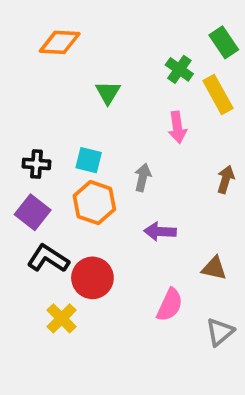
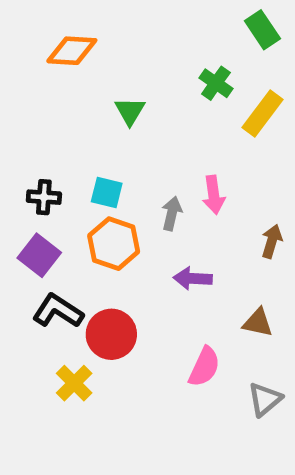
green rectangle: (224, 42) -> (262, 30), moved
yellow rectangle: (218, 94) -> (262, 113), turned 66
pink arrow: (177, 127) -> (214, 195), moved
brown arrow: (226, 179) -> (272, 241), moved

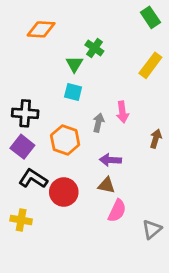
green cross: (216, 83) -> (94, 48), moved
cyan square: (107, 192) -> (73, 92), moved
black cross: (44, 197) -> (25, 113), size x1.4
brown triangle: (258, 323) -> (106, 185), moved
yellow cross: (74, 383) -> (21, 220), moved, turned -35

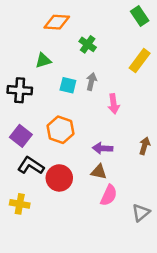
orange diamond: (41, 29) -> (57, 22), moved
green triangle: (74, 64) -> (43, 61), moved, turned 42
black cross: (25, 113) -> (20, 90), moved
gray arrow: (98, 123) -> (91, 82), moved
brown arrow: (156, 139) -> (145, 146), moved

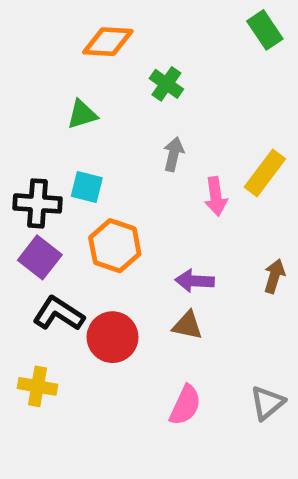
yellow rectangle: (140, 61) -> (265, 173), moved
cyan square: (68, 85) -> (87, 187), moved
black cross: (20, 90) -> (37, 203), moved
pink semicircle: (109, 195) -> (185, 405), moved

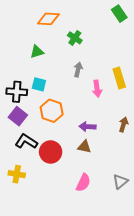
yellow rectangle: (265, 173) -> (119, 78), turned -54

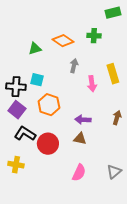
green rectangle: (119, 14) -> (113, 13), turned -70
orange diamond: (48, 19) -> (63, 41), moved, turned 30
green cross: (75, 38) -> (94, 36), moved, turned -32

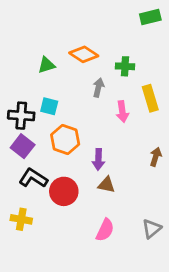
green cross: (94, 36) -> (125, 66), moved
purple arrow: (83, 120) -> (98, 159), moved, turned -91

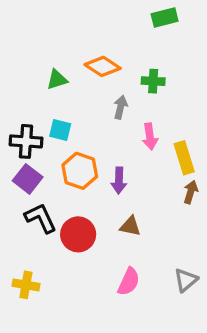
green rectangle: (150, 17) -> (165, 18), moved
yellow rectangle: (150, 98) -> (184, 158), moved
purple arrow: (98, 159) -> (119, 181), moved
black L-shape: (33, 178) -> (41, 218), turned 32
yellow cross: (21, 219) -> (26, 285), moved

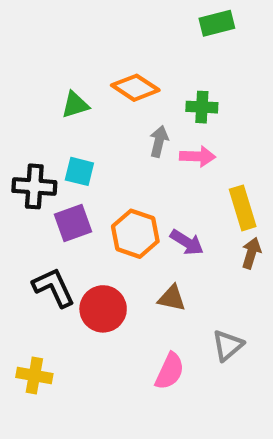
pink arrow: (150, 137) -> (198, 156), moved, turned -80
orange hexagon: (80, 171) -> (135, 234), moved
purple square: (28, 179) -> (73, 223), moved, turned 32
purple arrow: (119, 181) -> (187, 242), moved, turned -60
gray triangle: (186, 280) -> (228, 345), moved

